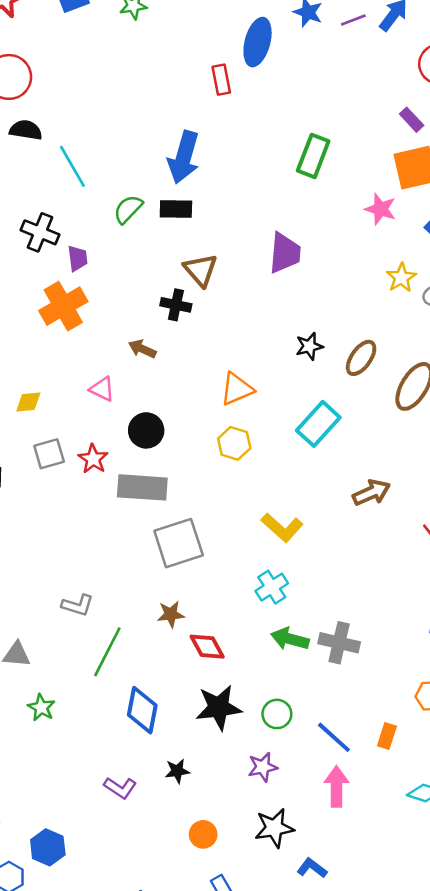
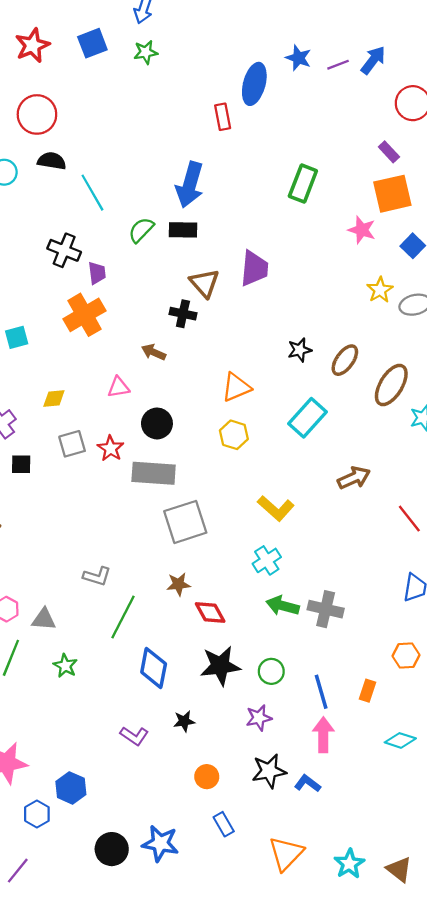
purple trapezoid: (285, 253) -> (254, 268), moved
pink triangle: (102, 389) -> (118, 387), turned -35
blue line: (334, 737) -> (321, 692), turned 32
blue L-shape: (312, 868) -> (307, 783), moved

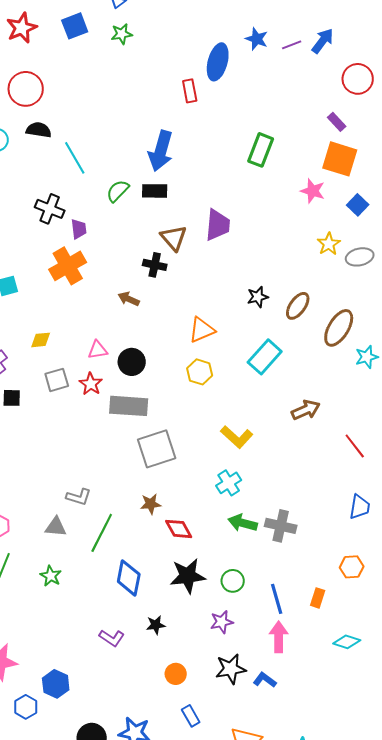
orange square: (392, 194) -> (340, 159), turned 30
pink triangle: (118, 387) -> (98, 350), moved
gray triangle: (44, 619) -> (56, 527), moved

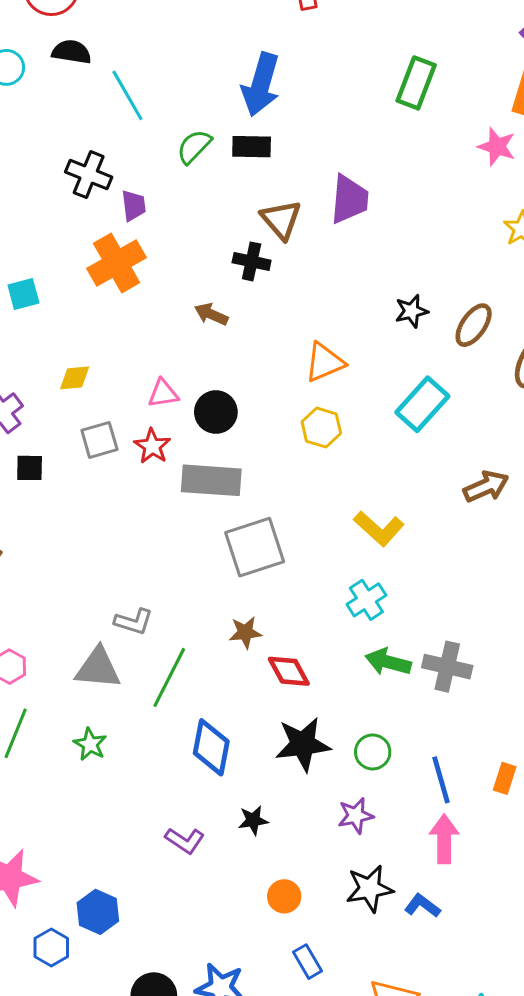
gray triangle: (56, 527) -> (98, 668), size x1.4

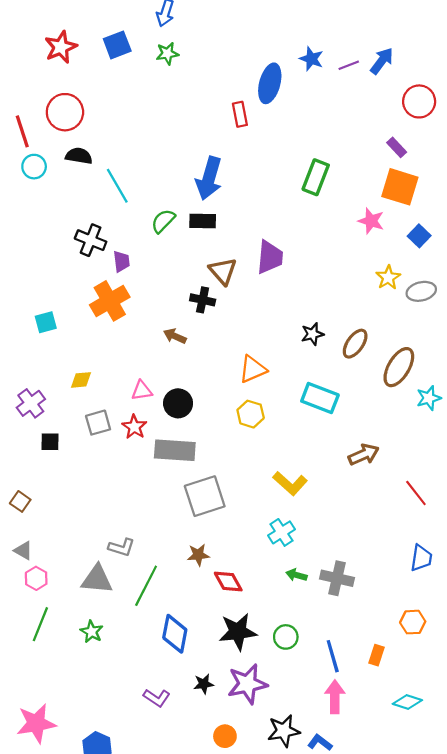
cyan rectangle: (422, 404) -> (320, 398), turned 69
green arrow: (388, 662) -> (296, 575), size x0.7
purple star: (356, 816) -> (247, 684), moved, size x1.6

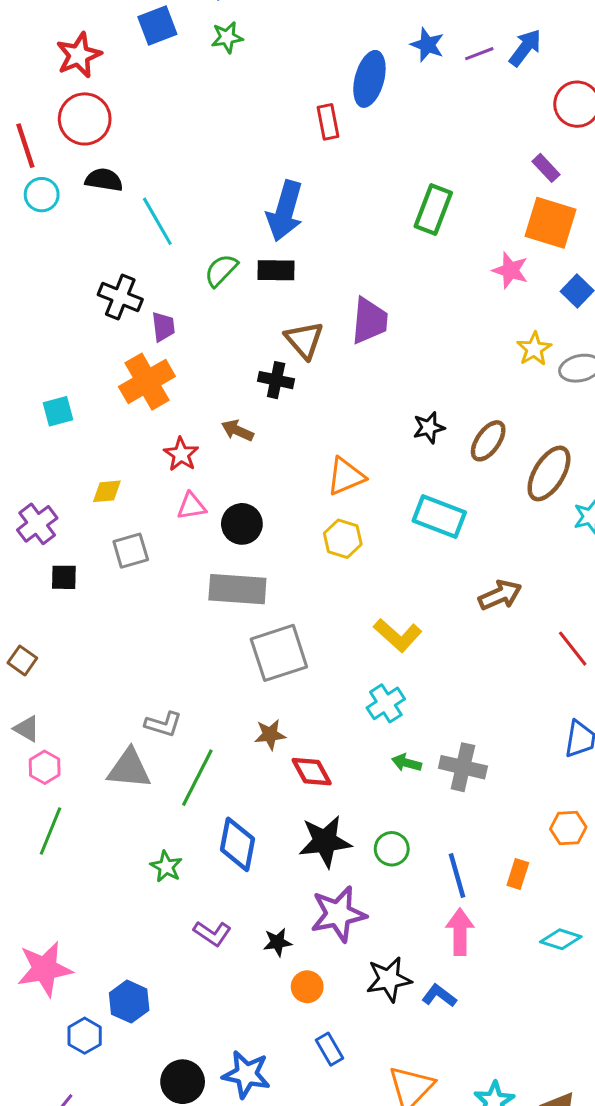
red star: (61, 47) -> (79, 55), moved
red star: (134, 427) -> (181, 454), moved
green star: (92, 632) -> (166, 867), moved
black star: (204, 684) -> (278, 942), moved

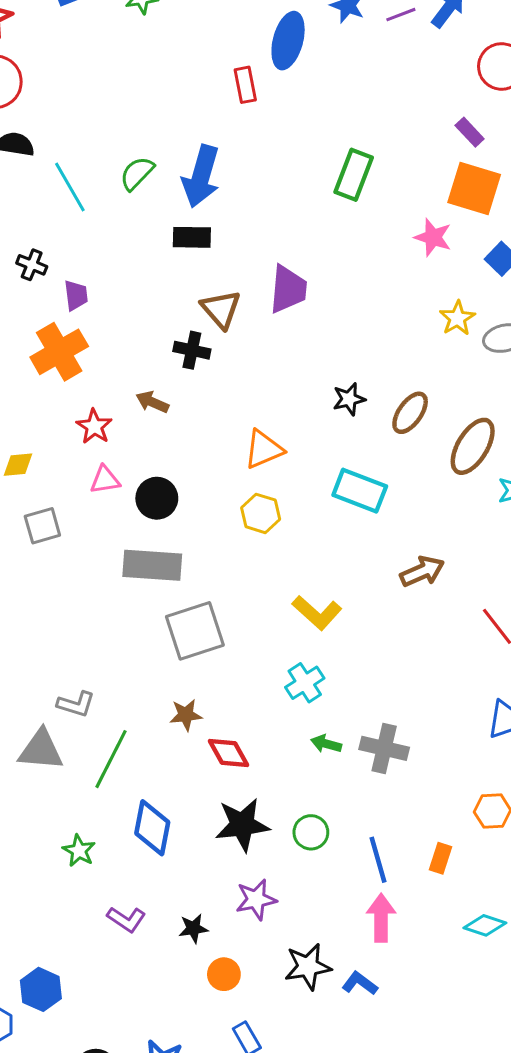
green semicircle: (221, 270) -> (137, 173), moved
black cross: (120, 297) -> (32, 265), size x0.7
purple star: (338, 914) -> (256, 899), size x0.7

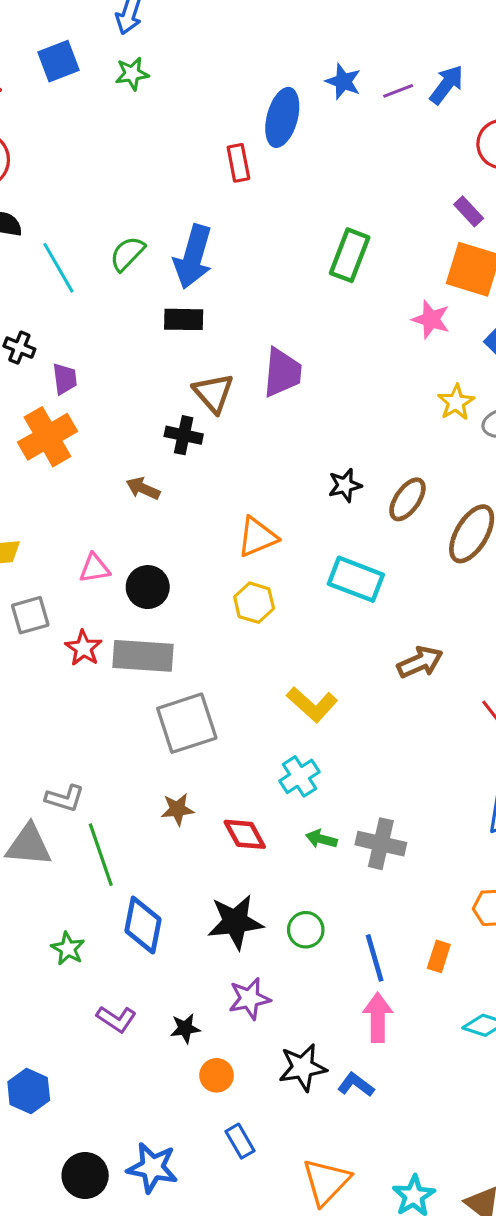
red star: (94, 427) -> (84, 648), moved
red diamond: (229, 753) -> (245, 834), moved
green line: (111, 759) -> (101, 855), turned -46

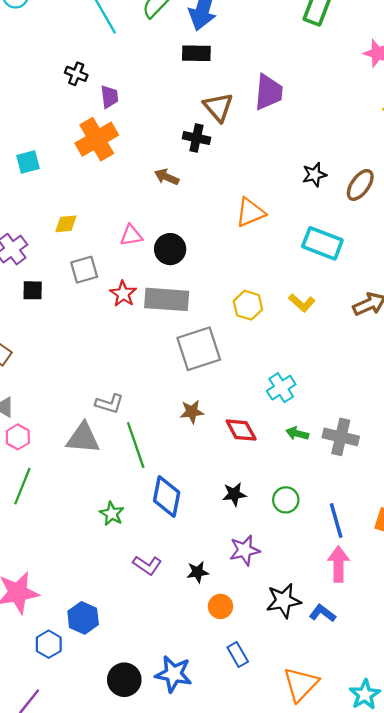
yellow hexagon: (254, 603) -> (248, 305), moved
yellow L-shape: (312, 704) -> (302, 303), moved, size x0.7
black star: (235, 922) -> (234, 494), size x0.6

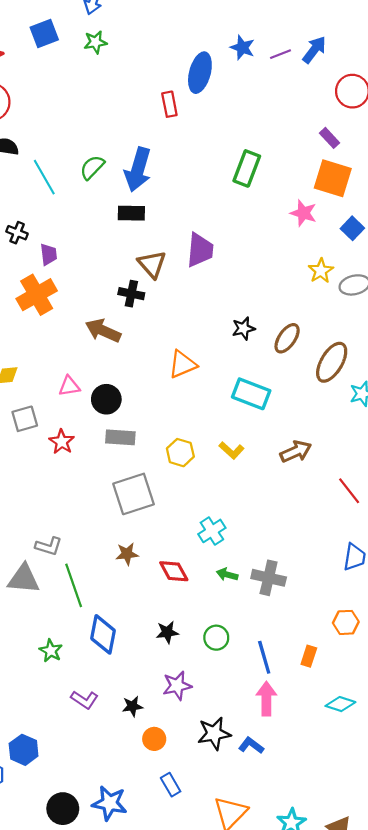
brown arrow: (167, 177) -> (103, 331), size x1.5
gray rectangle: (167, 299) -> (120, 437), moved, size x0.7

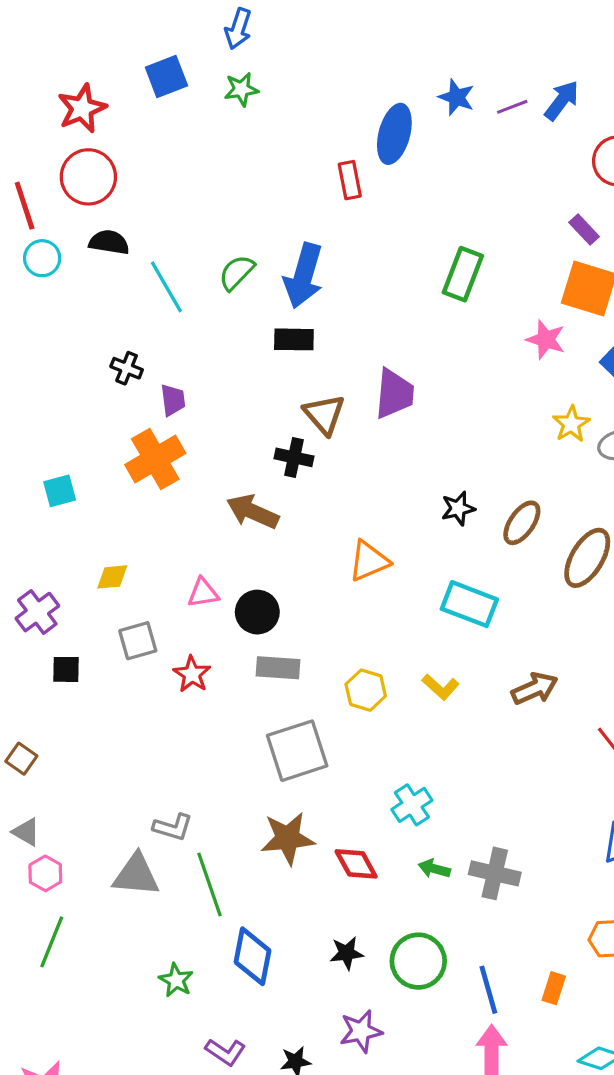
brown star: (127, 554) -> (288, 838), size x1.6
green circle: (216, 638) -> (418, 961), size x1.5

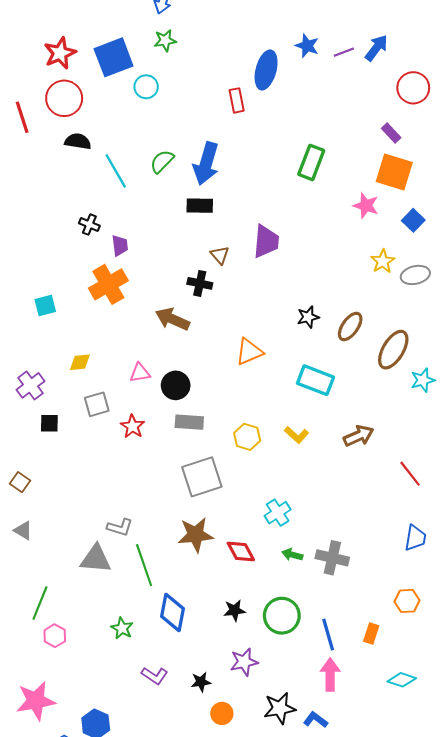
blue square: (166, 77) -> (114, 57), moved, size x1.4
cyan circle: (42, 258) -> (146, 87), moved
brown triangle: (324, 414) -> (220, 255), size x0.7
pink hexagon: (45, 873) -> (55, 636), moved

